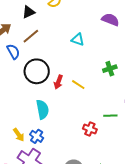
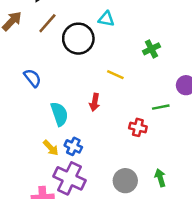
blue semicircle: (13, 52) -> (32, 78), moved
black circle: (37, 71) -> (78, 39), moved
red arrow: (58, 82) -> (95, 102), moved
cyan semicircle: (42, 110) -> (59, 114), moved

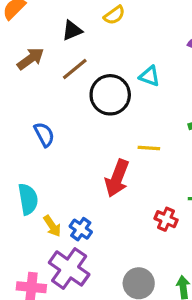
yellow line: (115, 75) -> (149, 148), turned -30
red arrow: (95, 102) -> (117, 178), size x1.6
cyan semicircle: (59, 114) -> (28, 199), moved

